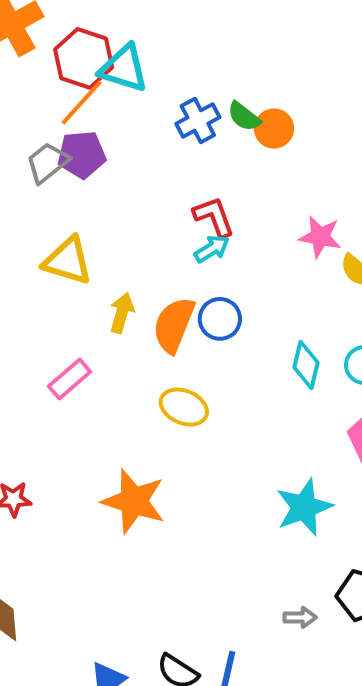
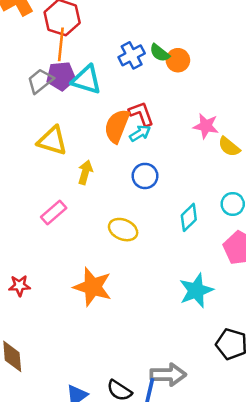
cyan triangle: (124, 68) -> (86, 80), moved
orange line: (82, 102) -> (61, 44), turned -36
orange semicircle: (174, 325) -> (117, 126), moved
cyan diamond: (306, 365) -> (189, 217), moved, turned 32
gray arrow: (300, 617) -> (168, 375), moved, size x1.8

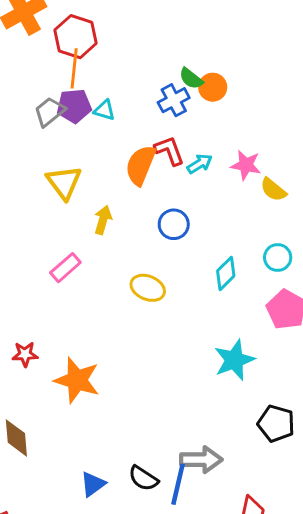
blue cross: (132, 55) -> (174, 100), moved
cyan triangle: (86, 80) -> (104, 110), size x0.6
cyan arrow: (140, 133) -> (200, 164), moved
yellow triangle: (52, 141) -> (64, 182), turned 36
orange star: (93, 287) -> (77, 380), moved

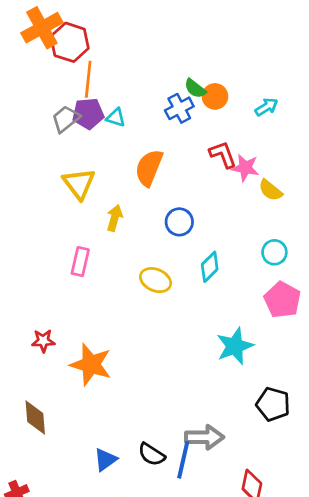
red hexagon: (76, 37) -> (70, 42), moved
red L-shape: (169, 151) -> (223, 155), moved
cyan arrow: (200, 164) -> (266, 107), moved
pink rectangle: (65, 268) -> (80, 262), turned -36
cyan diamond: (226, 273) -> (210, 267), moved

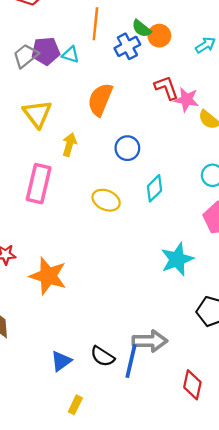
orange line: (88, 79) -> (95, 24), moved
pink rectangle: (80, 262) -> (39, 184), size x1.5

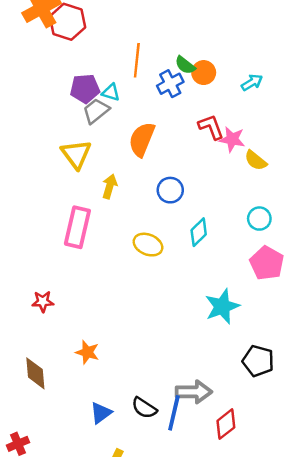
gray trapezoid: (26, 56) -> (96, 111), moved
orange star: (48, 276) -> (87, 352), moved, size x0.6
red diamond: (192, 385) -> (226, 424), moved, turned 40

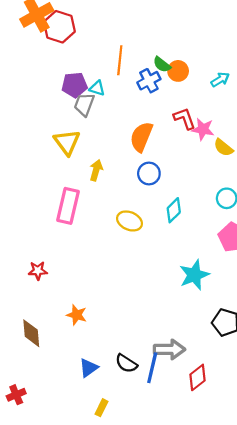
gray trapezoid: (96, 111) -> (84, 104), turned -30
orange semicircle: (142, 139) -> (141, 137), moved

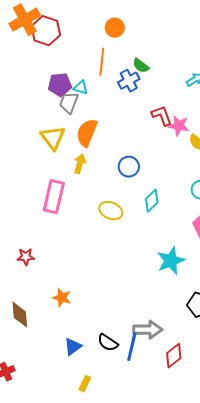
orange circle: (178, 71) -> (115, 28), moved
orange semicircle: (141, 137) -> (87, 133), moved

